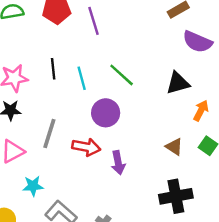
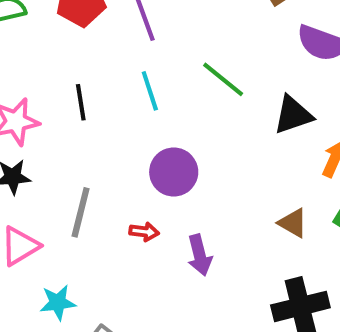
green line: (122, 75) -> (223, 79), moved
cyan line: (82, 78) -> (150, 91), moved
red arrow: (86, 147) -> (144, 232), size x0.6

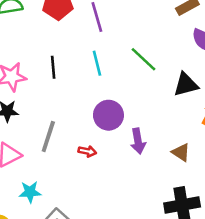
purple arrow: (200, 255) -> (138, 141), moved

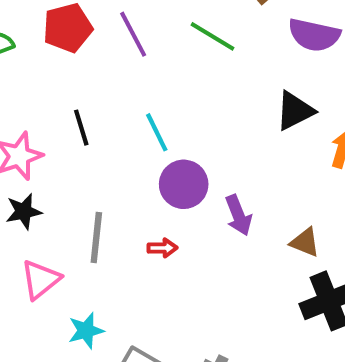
green line: (144, 59) -> (212, 36), moved
cyan line: (97, 63) -> (157, 132), moved
brown triangle: (181, 152) -> (305, 242), moved

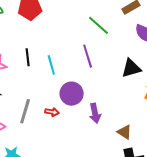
purple line: (133, 34) -> (88, 56), moved
cyan line: (157, 132) -> (51, 65), moved
red arrow: (162, 248) -> (52, 112), moved

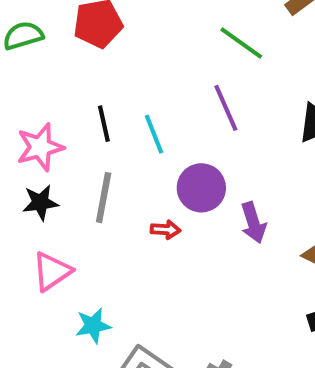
gray line: (25, 111) -> (104, 198), moved

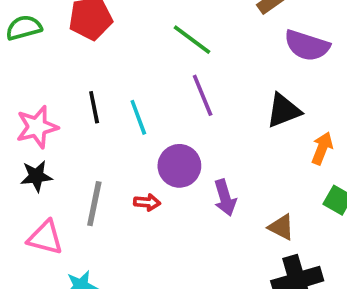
green line: (241, 43) -> (192, 40), moved
gray line: (104, 198) -> (94, 204), moved
pink triangle: (52, 271) -> (45, 238), turned 48

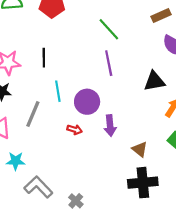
cyan line: (138, 117) -> (58, 91), moved
red arrow: (147, 202) -> (75, 130), moved

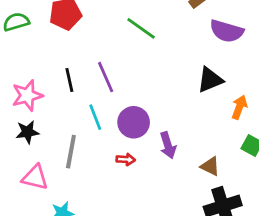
purple line: (109, 63) -> (106, 77), moved

